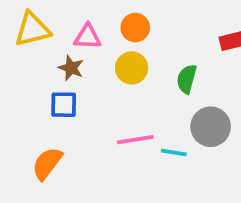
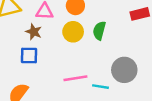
green semicircle: (187, 79) -> (99, 31), moved

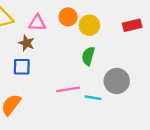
green semicircle: (99, 31) -> (88, 56), moved
yellow circle: (73, 32) -> (89, 25), moved

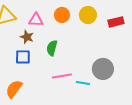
yellow circle: (89, 25) -> (88, 15), moved
green semicircle: (88, 56) -> (52, 48), moved

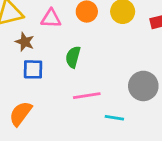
brown star: (27, 37) -> (25, 42), moved
cyan line: (83, 83) -> (114, 118), moved

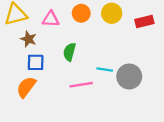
orange semicircle: (21, 114) -> (26, 87), moved
cyan line: (114, 118) -> (105, 69), moved

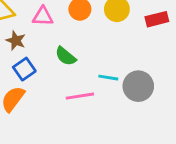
green semicircle: (70, 52) -> (66, 56), turned -66
blue square: (36, 62) -> (24, 69), turned -36

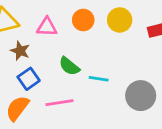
cyan line: (108, 78) -> (99, 79), moved
pink line: (80, 96) -> (59, 103), moved

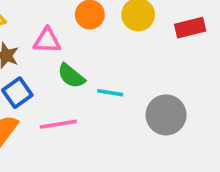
pink triangle: (47, 27) -> (47, 41), moved

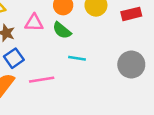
green semicircle: (71, 76) -> (62, 30), moved
gray circle: (166, 115) -> (131, 65), moved

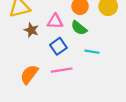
blue square: (14, 58) -> (58, 46), moved

